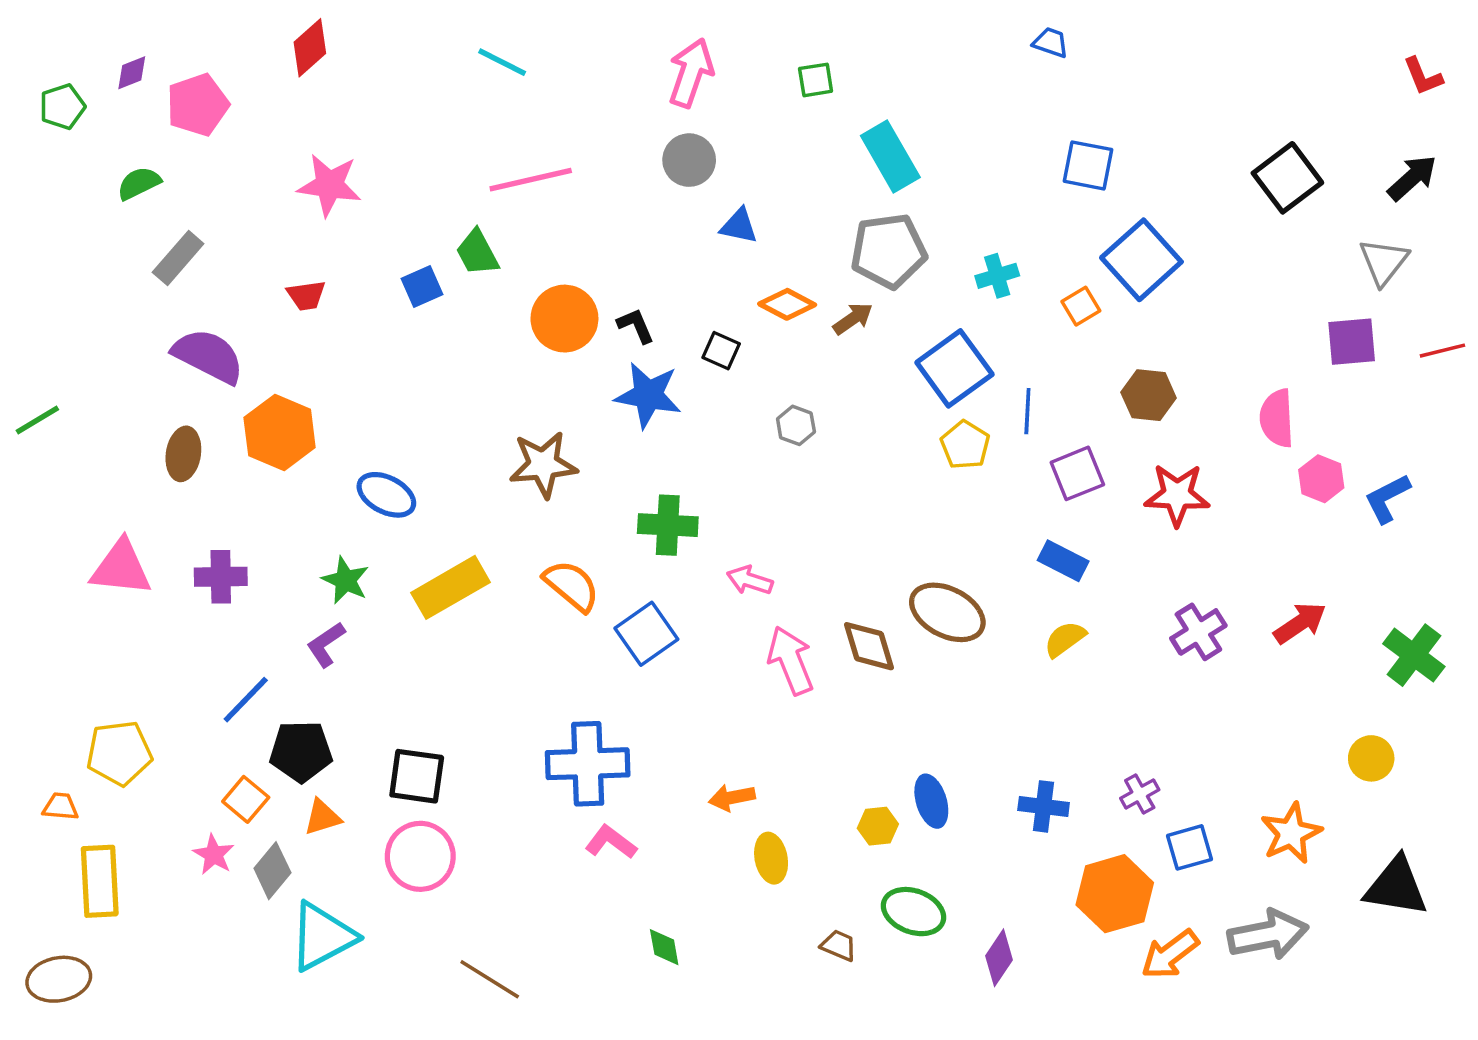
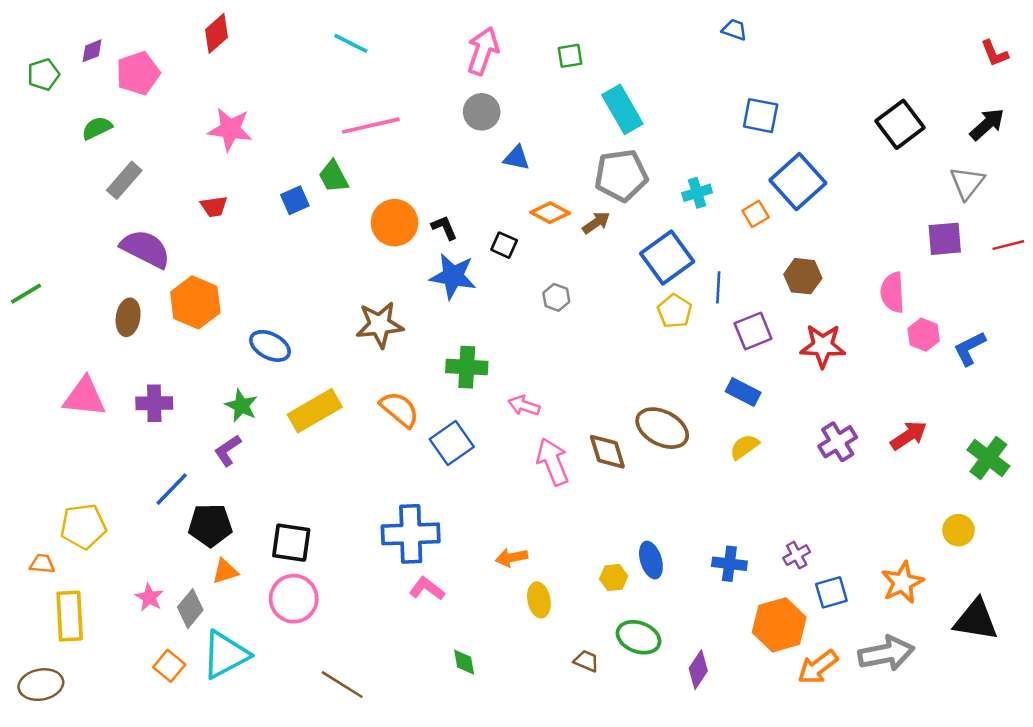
orange square: (246, 799) -> (169, 666), moved

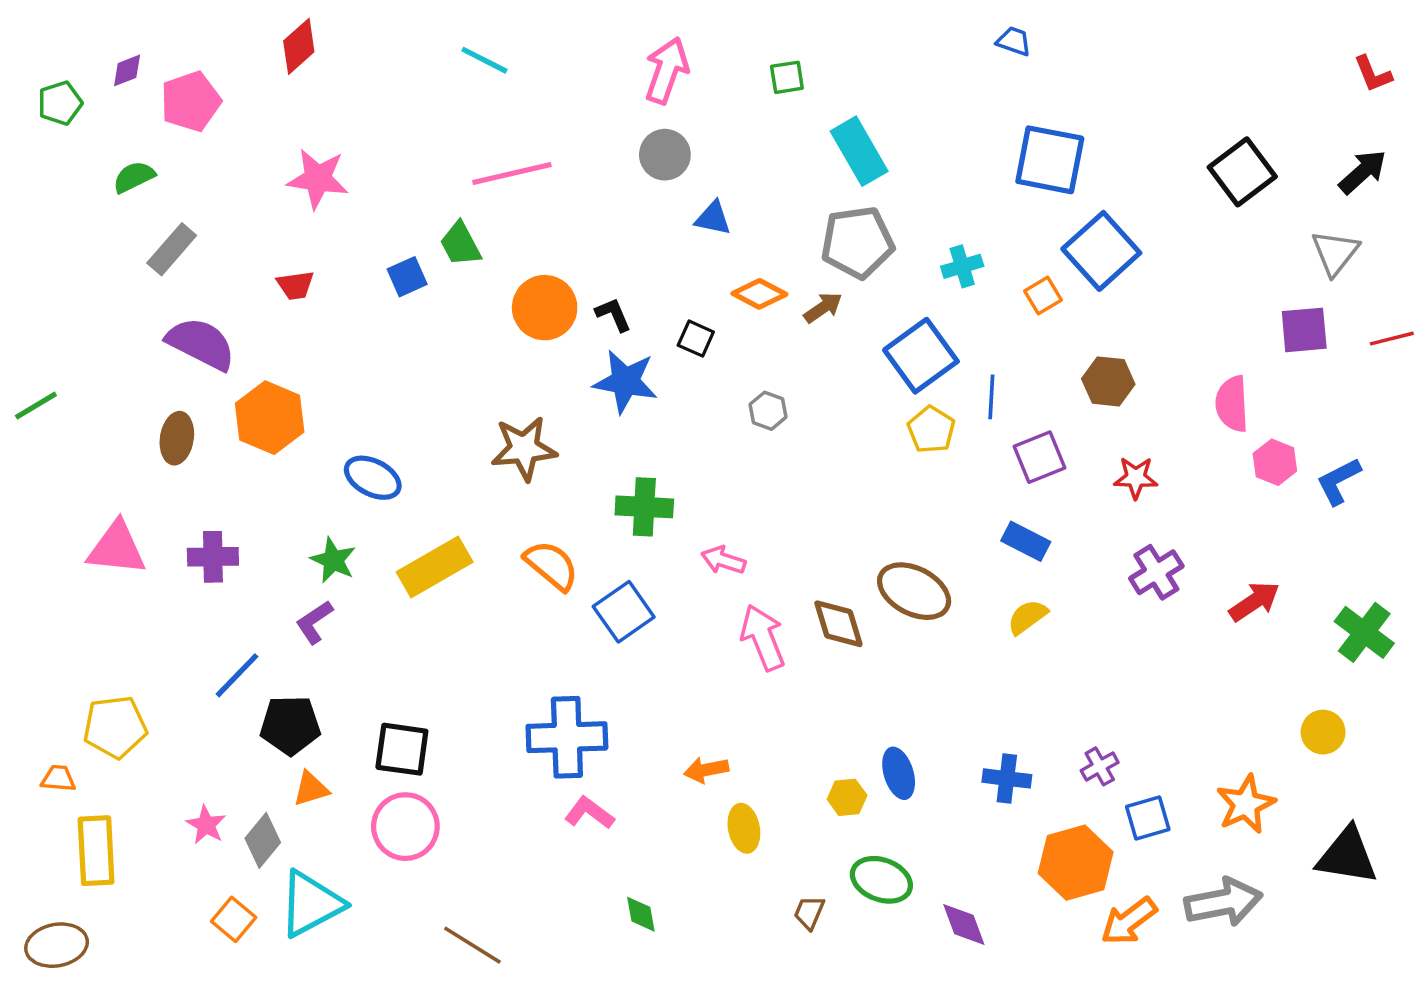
blue square: (761, 116) -> (1050, 160), size x1.4
red star: (823, 346) -> (1136, 478), size x0.7
purple cross: (838, 442) -> (1156, 572), moved
brown trapezoid: (586, 661) -> (809, 912), turned -90
purple diamond: (698, 670) -> (964, 925), turned -54

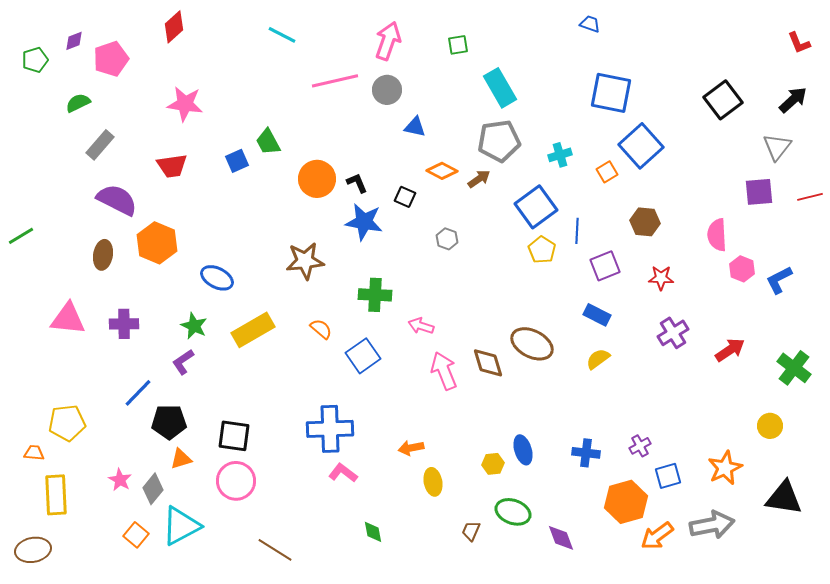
pink line: (512, 174) -> (335, 81), moved
red trapezoid: (295, 285) -> (172, 166), size x1.4
orange semicircle: (551, 565) -> (321, 329), size x0.7

